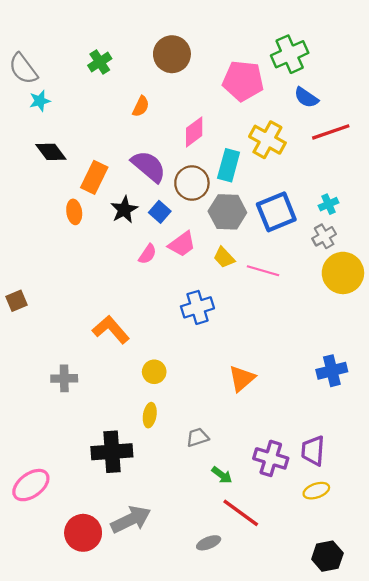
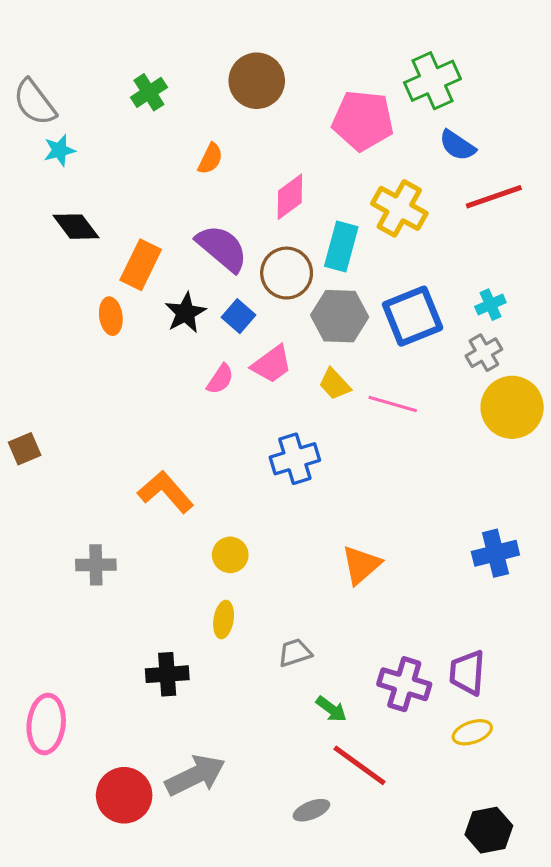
black cross: (112, 452) -> (167, 674), size x0.7
pink ellipse: (31, 485) -> (46, 724), turned -48

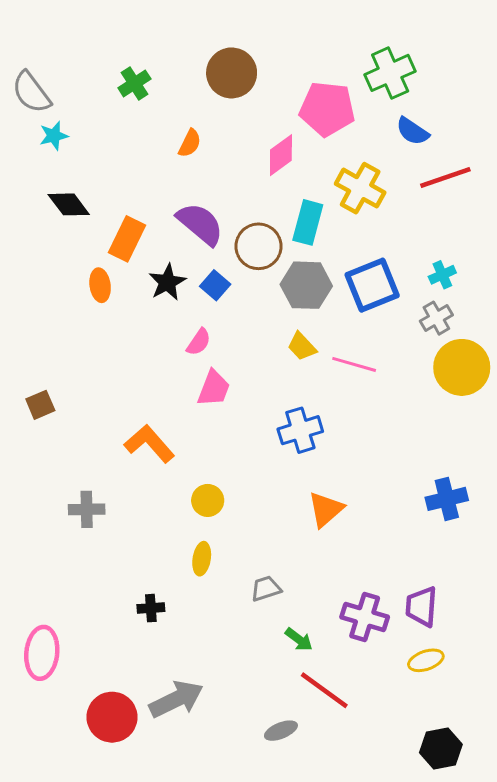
pink diamond: (290, 197) -> (281, 155), moved
pink trapezoid: (272, 364) -> (214, 388), moved, turned -33
brown square: (25, 449) -> (40, 405), moved
blue cross: (295, 459) -> (300, 430), moved
black cross: (167, 674) -> (151, 608), size x0.7

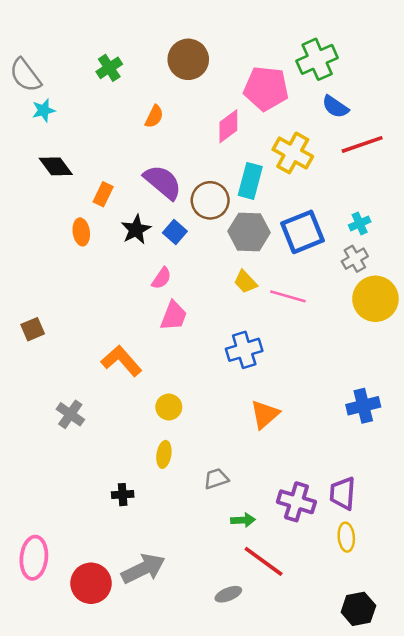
orange rectangle: (127, 239) -> (103, 194), size x0.7
gray cross: (87, 509) -> (70, 414), turned 36
green arrow: (299, 639) -> (243, 520), turned -40
pink ellipse: (42, 653) -> (34, 558), moved
yellow ellipse: (426, 660) -> (346, 537), turned -76

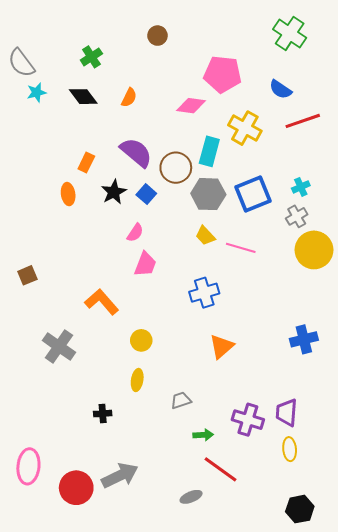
brown circle: (188, 59) -> (157, 36), moved, size x0.6
green cross: (317, 59) -> (290, 34), moved, turned -32
pink diamond: (228, 126) -> (191, 106), turned 44
black diamond: (56, 166) -> (83, 97), moved
gray cross: (70, 414) -> (59, 346), size x1.4

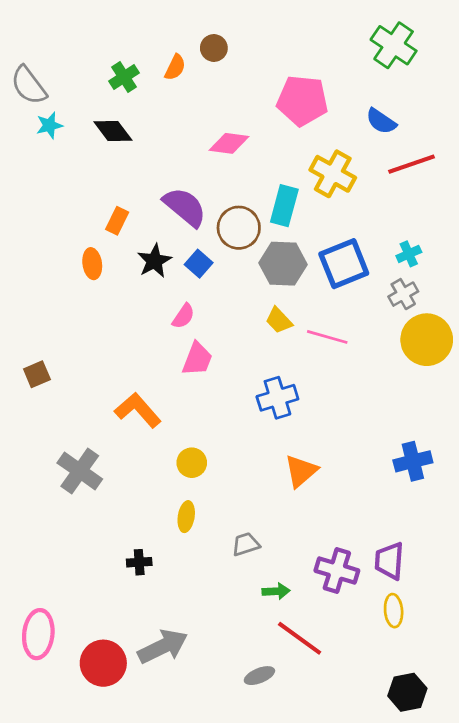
orange semicircle: (129, 98) -> (175, 67), moved
pink diamond: (191, 106) -> (229, 143), moved

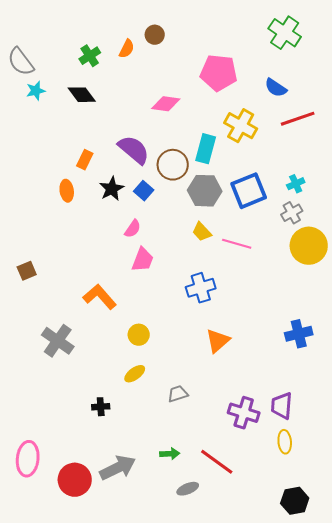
yellow ellipse: (186, 517) -> (135, 374), turned 45
green arrow: (276, 591) -> (170, 454), moved

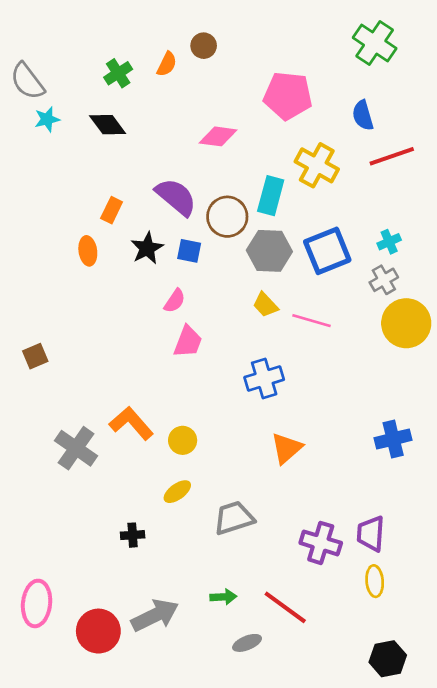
blue semicircle: (276, 88) -> (363, 115), turned 40
blue square: (144, 191) -> (189, 251), turned -30
orange L-shape: (100, 297) -> (131, 423), moved
gray trapezoid: (178, 394) -> (234, 518), size x1.5

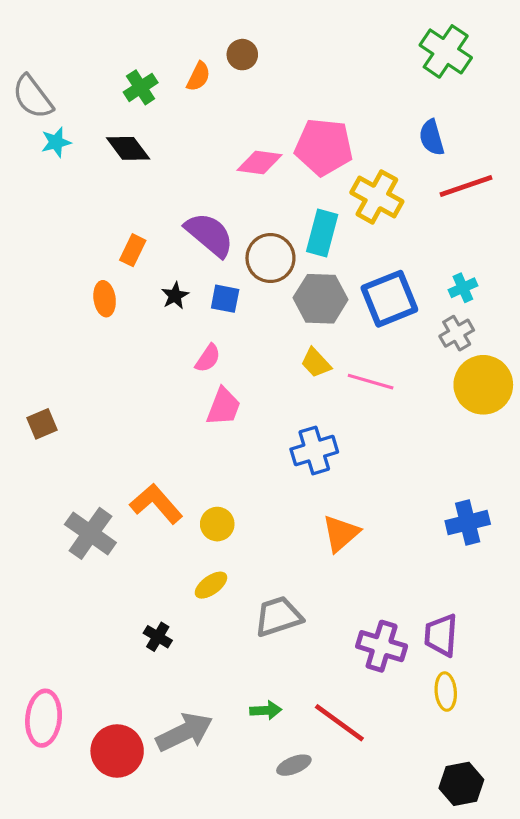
pink pentagon: (288, 96) -> (324, 147), moved
black star: (147, 248) -> (175, 296), size x0.7
black cross: (133, 535) -> (158, 637), turned 35

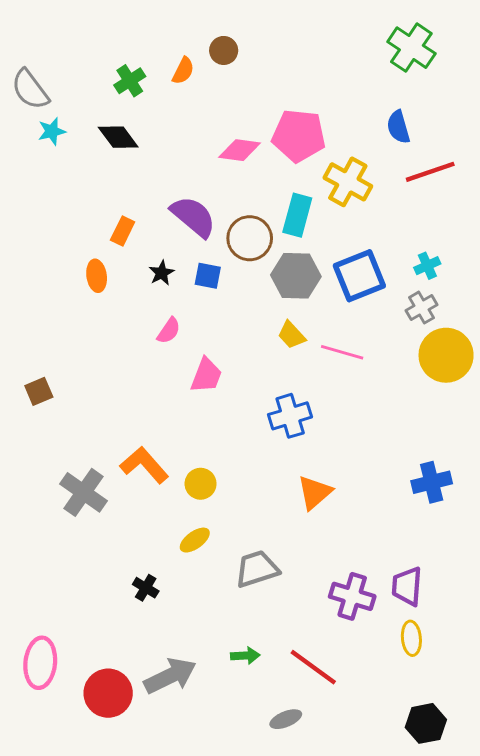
pink semicircle: (208, 358) -> (169, 331), moved
gray ellipse: (294, 765) -> (286, 719), moved

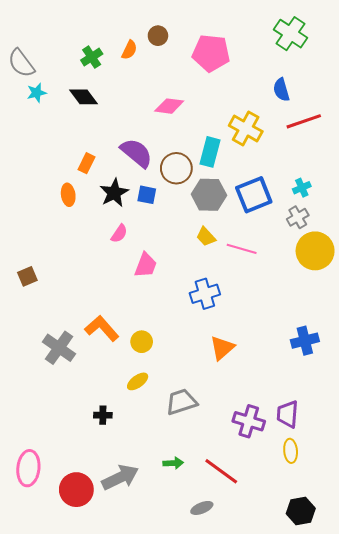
pink pentagon: (299, 136) -> (211, 53), moved
black star: (162, 273) -> (114, 193), size x1.6
black cross: (146, 588) -> (103, 415), turned -30

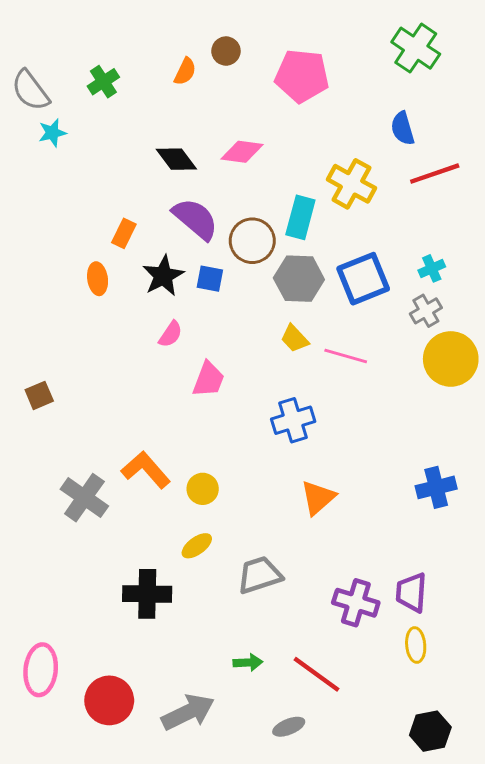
green cross: (92, 57) -> (103, 82), moved
black diamond: (83, 97) -> (176, 159), moved
black cross: (103, 415) -> (147, 594), size x1.8
gray arrow: (120, 477) -> (188, 712), moved

